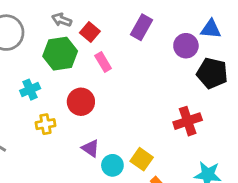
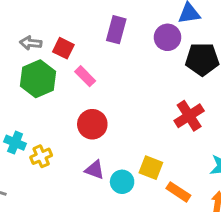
cyan cross: (30, 90) -> (15, 143), moved, turned -30
red circle: (81, 102) -> (92, 124), moved

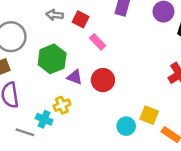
green hexagon: (38, 79) -> (52, 59), moved
cyan cross: (15, 143) -> (44, 119), moved
purple triangle: (95, 170) -> (75, 77), moved

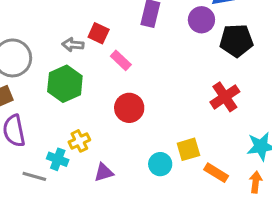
gray arrow: (55, 15) -> (73, 45), moved
purple triangle: (75, 77) -> (104, 172), moved, turned -35
yellow square: (149, 115) -> (188, 149), turned -36

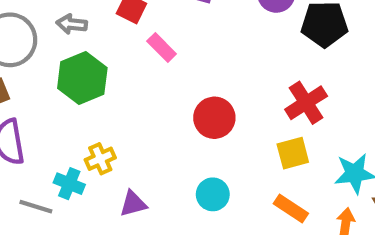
gray arrow: (73, 45) -> (72, 24), moved
red circle: (129, 108) -> (214, 118), moved
yellow square: (188, 149) -> (293, 153), moved

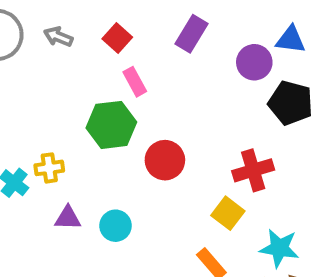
green hexagon: (82, 78) -> (111, 125), moved
yellow square: (293, 153) -> (228, 213), turned 36
cyan circle: (213, 194) -> (115, 226), moved

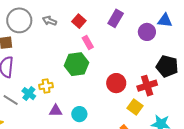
black pentagon: (291, 103) -> (167, 66), moved
red circle: (165, 160) -> (116, 83), moved

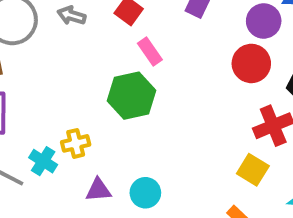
red circle: (116, 83) -> (251, 63), moved

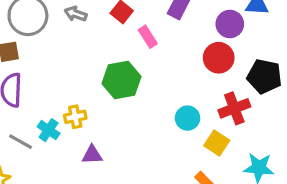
pink rectangle: (150, 52) -> (148, 37), moved
cyan circle: (145, 193) -> (187, 118), moved

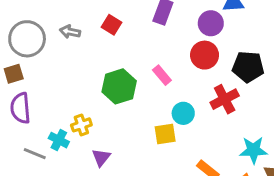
pink rectangle: (148, 37) -> (162, 75), moved
yellow square: (217, 143) -> (165, 134), moved, turned -35
purple triangle: (92, 155) -> (101, 157), turned -42

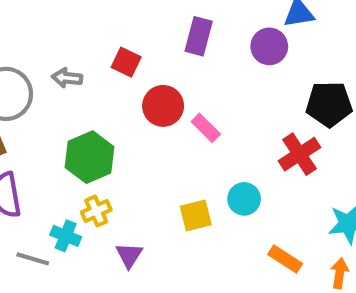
red circle: (205, 55) -> (163, 106), moved
green hexagon: (119, 86) -> (90, 157), moved
cyan circle: (183, 113) -> (244, 199), moved
yellow square: (165, 134) -> (196, 215), moved

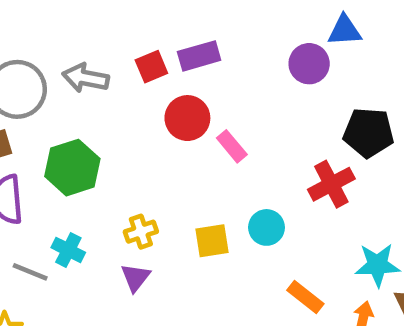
purple rectangle: (199, 36) -> (199, 56), moved, turned 54
red square: (126, 62) -> (151, 67), turned 36
gray arrow: (67, 78) -> (85, 78), size x1.4
green hexagon: (90, 157) -> (72, 168), moved
yellow cross: (96, 211) -> (141, 232), moved

